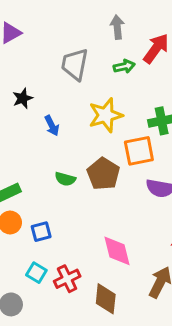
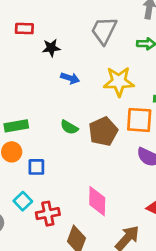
blue arrow: (52, 126) -> (70, 78), turned -60

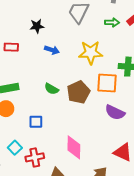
red rectangle: (24, 29) -> (11, 47), moved
blue square: (36, 167) -> (36, 122), moved

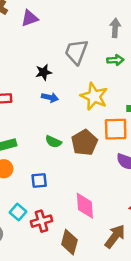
black star: (37, 26) -> (44, 72), moved
yellow star: (91, 53) -> (94, 96), turned 30

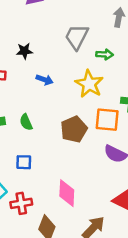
green arrow: (115, 60) -> (105, 54), moved
black star: (44, 72) -> (24, 51), moved
green semicircle: (53, 142) -> (26, 122), moved, turned 35

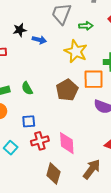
blue arrow: (45, 80) -> (39, 40), moved
red cross: (21, 203) -> (40, 141), moved

